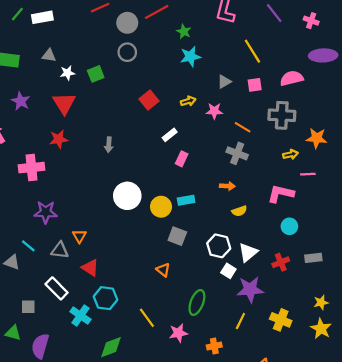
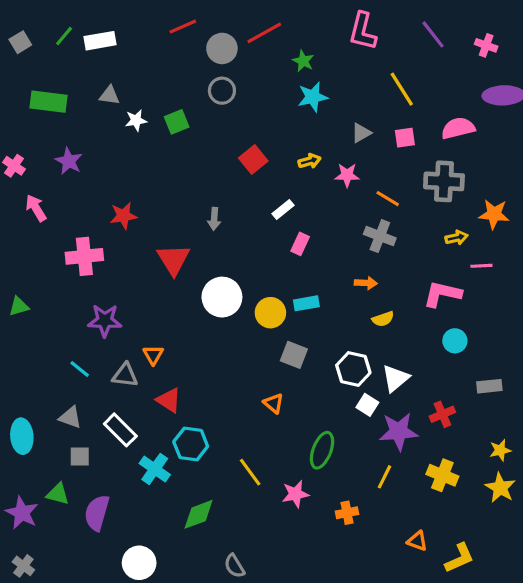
red triangle: (64, 103) -> (174, 260), moved
gray arrow: (109, 145) -> (214, 219), moved
gray triangle: (12, 262) -> (70, 417), moved
red cross: (281, 262) -> (442, 414), moved

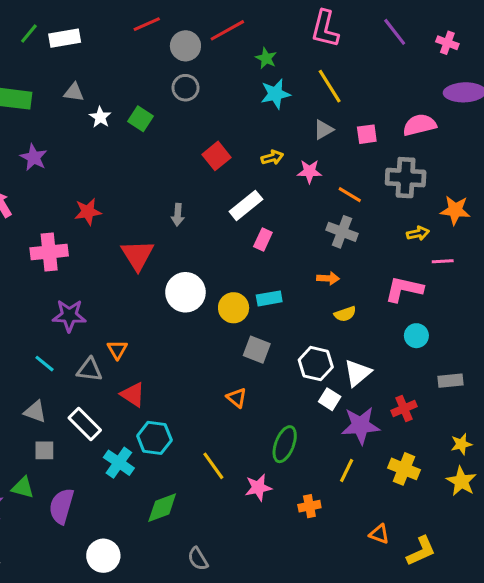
yellow line: (402, 89) -> (330, 86), moved
white star: (136, 120) -> (100, 117), turned -30
green square: (177, 122) -> (141, 119), turned -35
white rectangle: (283, 209) -> (246, 205), size x1.5

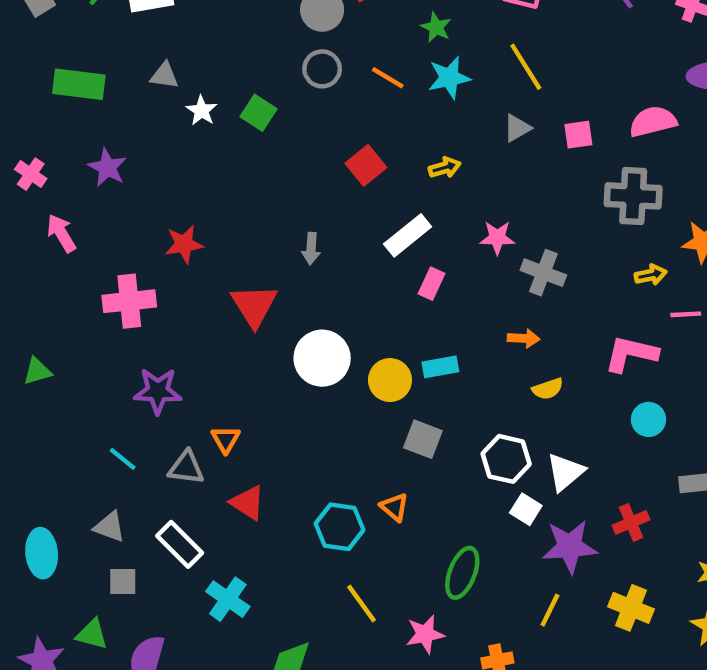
pink star: (309, 171) -> (497, 238), moved
orange line: (350, 195) -> (388, 78), moved
cyan hexagon: (154, 438) -> (340, 527), moved

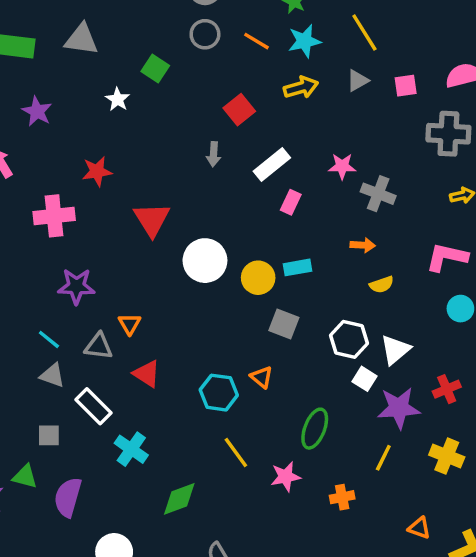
gray triangle: (164, 75) -> (82, 39), size x1.5
white star: (202, 111) -> (118, 99), moved
yellow arrow: (445, 168) -> (301, 87), moved, size x1.4
gray arrow: (311, 249) -> (214, 154), moved
gray triangle: (110, 527) -> (52, 375), moved

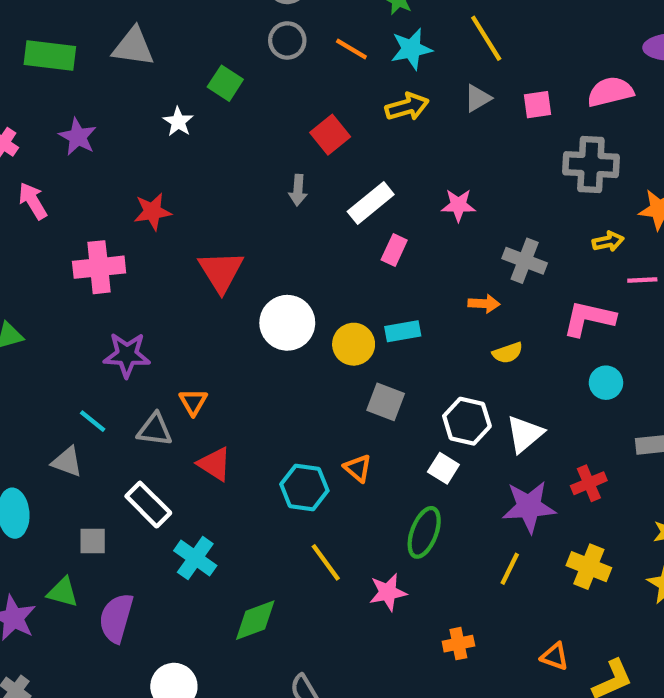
gray cross: (378, 194) -> (525, 261), moved
gray triangle: (52, 375) -> (67, 462), moved
white square: (364, 379) -> (443, 468), moved
orange cross: (342, 497) -> (458, 644), moved

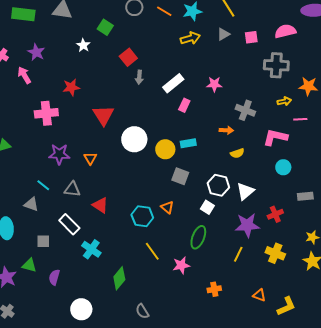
red square: (330, 135) -> (128, 57), moved
pink arrow: (33, 201) -> (24, 75), moved
orange triangle: (193, 402) -> (90, 158), moved
purple semicircle: (116, 618) -> (54, 277), size x0.7
green diamond: (255, 620) -> (119, 278), turned -30

